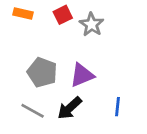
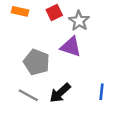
purple triangle: (82, 75) -> (71, 47), moved, turned 40

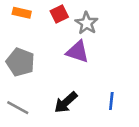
gray pentagon: (37, 62) -> (20, 62), moved
gray line: (28, 95) -> (18, 108), moved

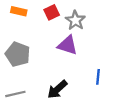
blue line: (111, 101) -> (98, 77), moved
gray line: (18, 108) -> (15, 94), turned -42

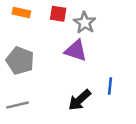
red square: (52, 12) -> (58, 14), turned 35
black arrow: (57, 89) -> (80, 100), moved

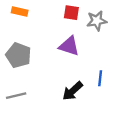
red square: (58, 14) -> (71, 13), moved
gray star: (85, 23) -> (97, 21), moved, turned 30

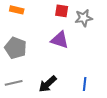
blue line: (100, 78) -> (85, 84), moved
black arrow: (73, 91) -> (48, 84), moved

